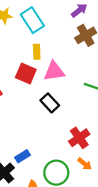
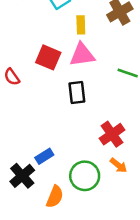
yellow rectangle: (37, 52) -> (81, 25), moved
black rectangle: (50, 103) -> (77, 93), turned 36

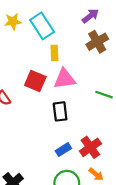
yellow rectangle: (81, 25) -> (54, 53), moved
blue rectangle: (44, 156) -> (63, 150), moved

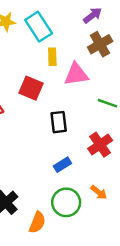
pink triangle: (65, 79) -> (76, 74), moved
red cross: (90, 147) -> (100, 145), moved

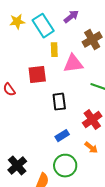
purple arrow: (93, 15) -> (71, 17), moved
red square: (31, 88) -> (37, 75), turned -30
orange arrow: (99, 192) -> (91, 148), moved

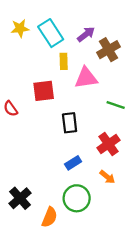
purple arrow: (71, 17) -> (86, 34), moved

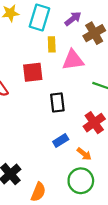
cyan rectangle: (51, 33) -> (39, 18), turned 50
orange arrow: (107, 177) -> (84, 154), moved
green circle: (77, 198) -> (81, 181), moved

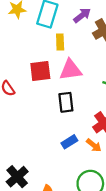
pink triangle: (73, 60) -> (71, 70), moved
orange arrow: (84, 154) -> (94, 145), moved

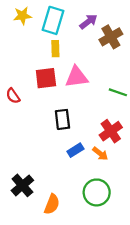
yellow rectangle: (60, 42) -> (55, 49), moved
black rectangle: (66, 102) -> (62, 119), moved

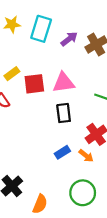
purple arrow: (88, 22) -> (69, 39), moved
yellow rectangle: (55, 49) -> (12, 74), moved, turned 56
black rectangle: (62, 119) -> (64, 113), moved

